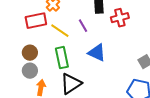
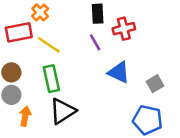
purple line: (83, 26) -> (95, 42), moved
blue triangle: (97, 53) -> (119, 72), moved

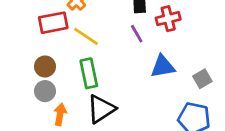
blue triangle: (119, 72) -> (163, 66), turned -35

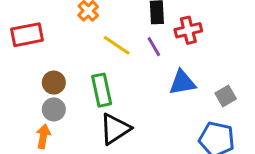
red rectangle: (53, 23) -> (27, 35), moved
yellow line: (86, 36) -> (117, 45), moved
orange arrow: (60, 114) -> (43, 136), moved

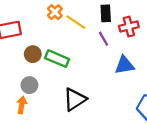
yellow line: (117, 45) -> (76, 22), moved
brown circle: (54, 83) -> (33, 54), moved
green rectangle: (102, 90) -> (57, 59), moved, turned -55

